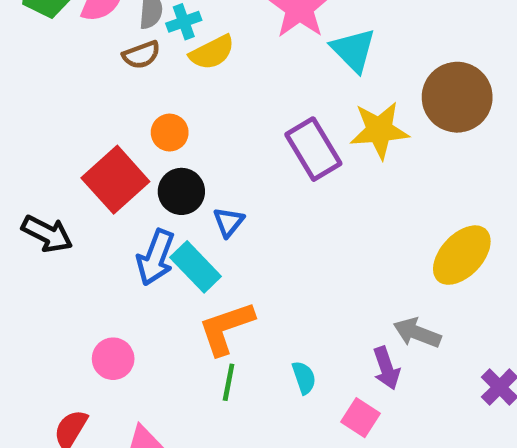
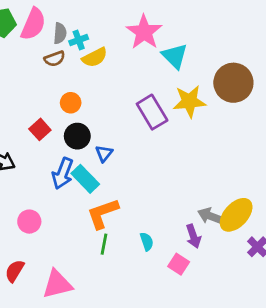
red square: (115, 180) -> (40, 129), size x0.6
yellow ellipse: (462, 255) -> (236, 215), moved
pink circle: (113, 359) -> (29, 222), moved

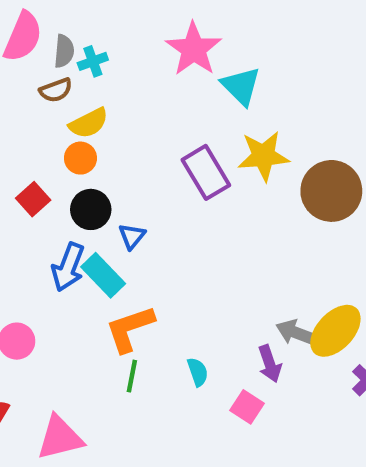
yellow semicircle: (95, 57) -> (89, 123), moved
brown circle: (233, 83) -> (331, 191), moved

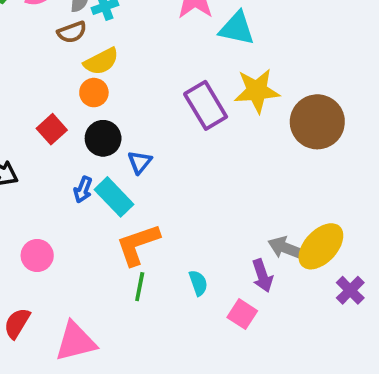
cyan triangle: (241, 86) -> (237, 28), turned -33
blue arrow: (68, 267) -> (83, 190), size x0.6

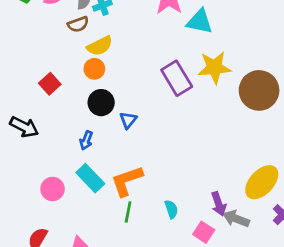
red square: (52, 129) -> (50, 84), moved
cyan rectangle: (114, 197) -> (90, 178), moved
gray arrow: (286, 248) -> (236, 219), moved

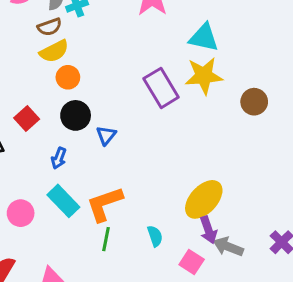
cyan triangle: (200, 22) -> (204, 38), moved
yellow semicircle: (100, 46) -> (54, 51), moved
red square: (50, 84) -> (27, 118), moved
brown circle: (259, 90) -> (254, 102), size x0.6
yellow ellipse: (262, 182) -> (204, 199), moved

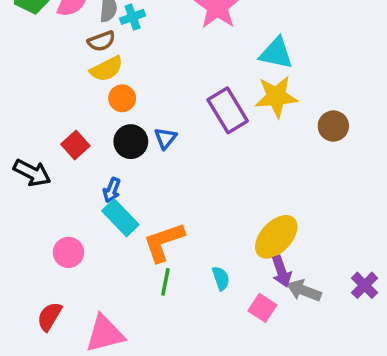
blue triangle: (106, 135) -> (165, 138), moved
cyan rectangle: (63, 201) -> (120, 218), moved

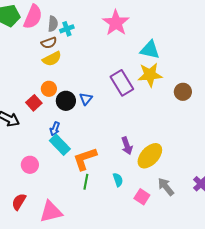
orange circle: (122, 98) -> (49, 89), moved
purple arrow: (281, 271) -> (127, 146), moved
gray arrow: (304, 290) -> (166, 187), turned 30

